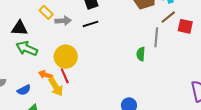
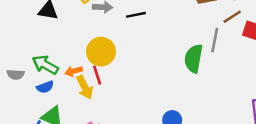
green arrow: (27, 49) -> (45, 65), moved
green semicircle: (141, 54) -> (194, 58), size x1.6
orange arrow: (45, 75) -> (74, 71), turned -40

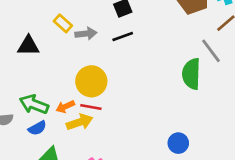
gray line: (215, 40) -> (211, 51), turned -40
red line: (97, 75) -> (91, 107), turned -54
yellow arrow: (85, 87) -> (80, 122), turned -75

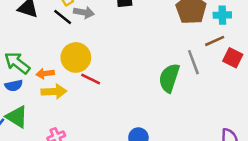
black line: (123, 36) -> (63, 17), moved, turned 42
red line: (91, 107) -> (91, 79), moved

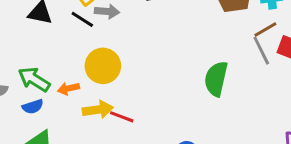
gray line: (193, 62) -> (261, 51), moved
red line: (91, 79) -> (122, 117), moved
yellow arrow: (54, 92) -> (98, 110), moved

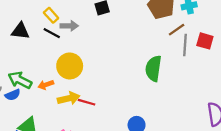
brown line: (265, 30) -> (177, 30), moved
gray line: (261, 51) -> (185, 45), turned 35
blue semicircle: (33, 107) -> (13, 95), moved

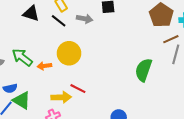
gray arrow: (69, 26) -> (85, 19), moved
blue semicircle: (13, 95) -> (10, 88), moved
yellow arrow: (69, 98) -> (61, 97), moved

